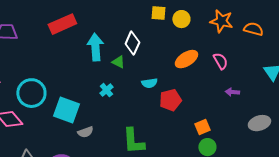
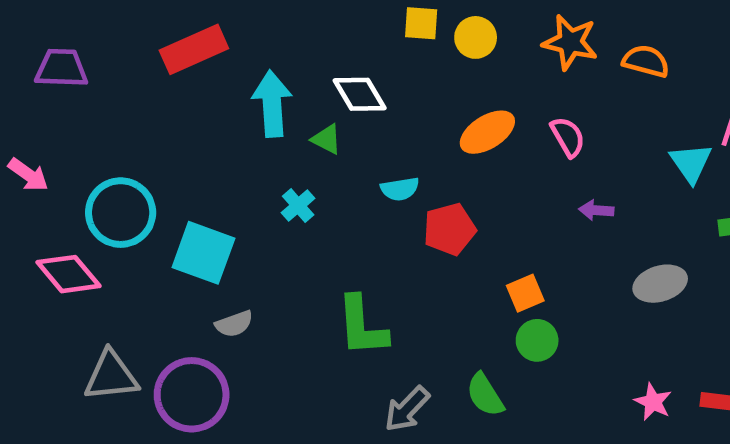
white diamond: (132, 43) -> (360, 94), turned -55
gray semicircle: (85, 132) -> (234, 324), moved

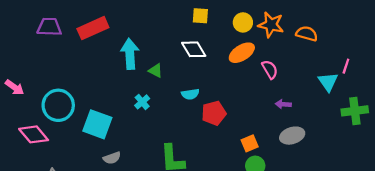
yellow circle: (476, 37) -> (243, 22), moved
purple trapezoid: (61, 68) -> (49, 27), moved
white diamond: (360, 94) -> (194, 49), moved
orange ellipse: (487, 132) -> (242, 53), moved
gray ellipse: (660, 284) -> (292, 136), moved

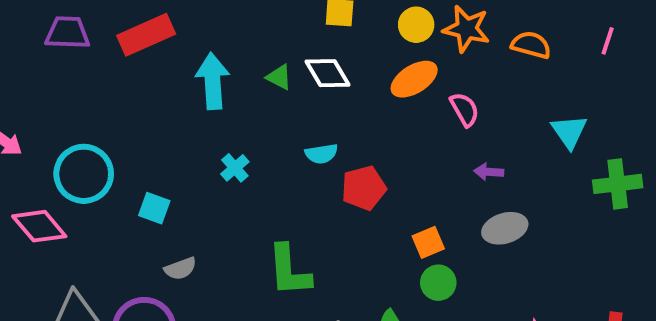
pink line: (346, 66) -> (608, 41), moved
green triangle: (156, 71) -> (279, 77), moved
cyan square: (97, 124) -> (154, 208), size x0.6

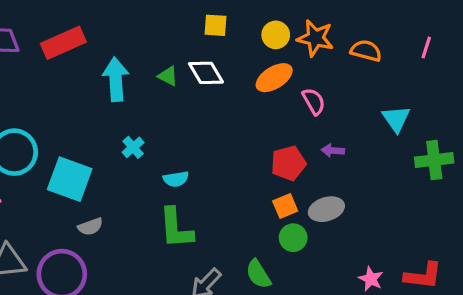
cyan semicircle: (321, 154) -> (176, 179), moved
red pentagon: (364, 188) -> (288, 163), moved
cyan square: (154, 208) -> (70, 179), size x1.8
gray ellipse: (505, 228) -> (326, 209), moved

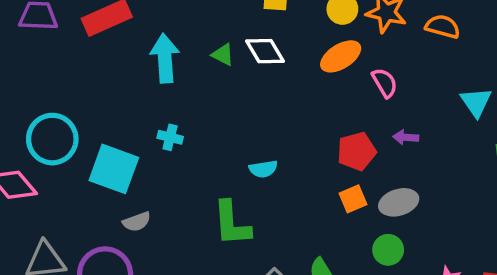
cyan cross: (133, 147) -> (170, 137), moved, turned -35
cyan semicircle: (176, 179) -> (263, 169), moved
green circle: (293, 238) -> (388, 250), moved

